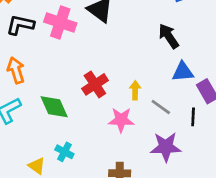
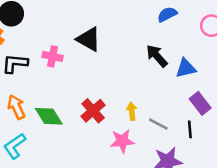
pink cross: (60, 23) -> (53, 56), size x0.7
blue triangle: (183, 72) -> (186, 68), moved
green diamond: (54, 107) -> (49, 116), moved

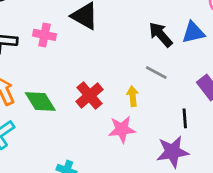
blue triangle: (186, 68) -> (193, 32), moved
gray line: (158, 124) -> (156, 73), moved
black line: (190, 129) -> (185, 118), moved

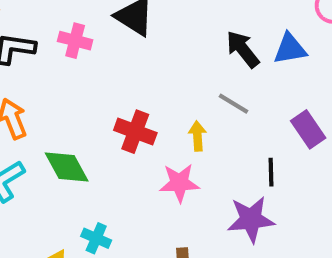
red cross: (89, 96) -> (135, 132), turned -32
green diamond: (40, 102) -> (67, 167), moved

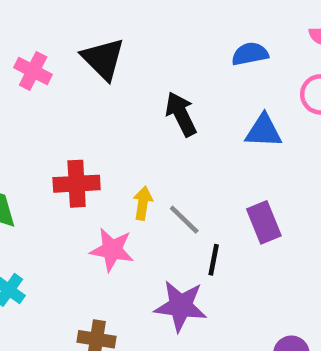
black arrow: (243, 49) -> (181, 114), moved
gray line: (234, 104) -> (184, 220), moved
red cross: (135, 132) -> (77, 184), turned -36

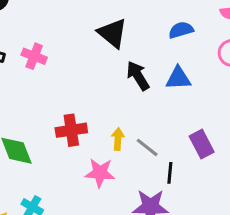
black triangle: (103, 59) -> (112, 33), moved
blue triangle: (263, 131) -> (178, 78), moved

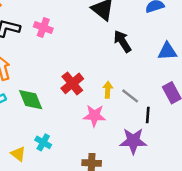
blue triangle: (178, 78) -> (167, 51), moved
red cross: (71, 130) -> (72, 83), turned -30

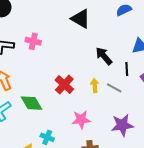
black arrow: (122, 41) -> (104, 56), moved
black line: (148, 115) -> (127, 69), moved
pink star: (94, 116) -> (81, 120), moved

